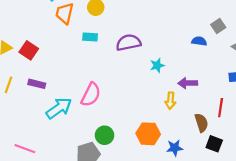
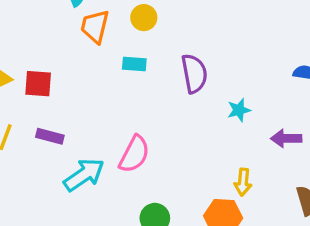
purple semicircle: (128, 43) -> (194, 74), turned 90
red square: (29, 50) -> (38, 84), turned -30
yellow arrow: (170, 101) -> (243, 182), moved

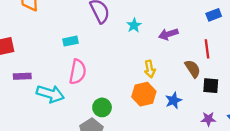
cyan rectangle: (134, 64) -> (70, 41), moved
cyan arrow: (84, 175) -> (50, 94), turned 68

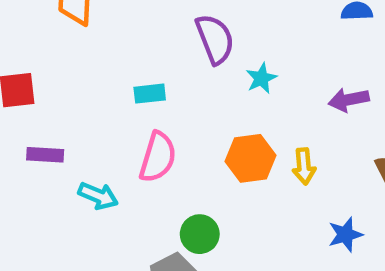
cyan star: (134, 25) -> (261, 78), moved
cyan arrow: (50, 94) -> (98, 196), size x0.7
orange hexagon: (144, 94) -> (251, 158), moved

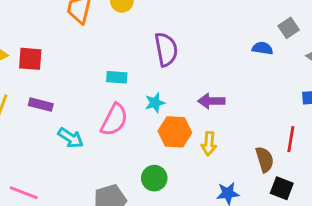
cyan star: (261, 78) -> (155, 103), moved
purple arrow: (349, 100) -> (211, 101), moved
green circle: (200, 234) -> (154, 178), moved

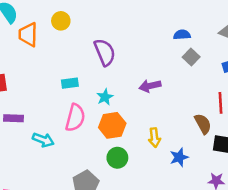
gray square: (289, 28) -> (191, 57), moved
orange hexagon: (175, 132) -> (112, 125), moved
yellow arrow: (209, 144) -> (154, 138), moved

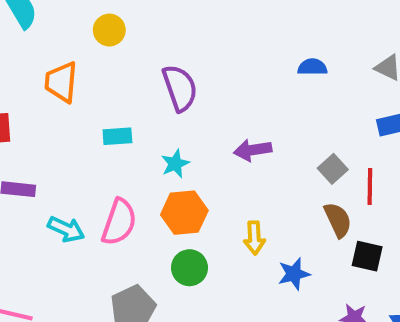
orange trapezoid: (28, 35) -> (61, 82), moved
gray square: (191, 57) -> (333, 169), moved
pink semicircle: (75, 118) -> (119, 222), moved

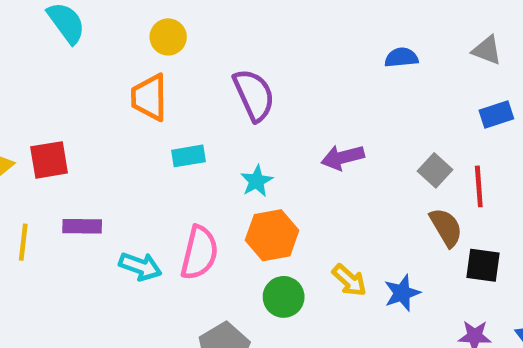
orange trapezoid: (61, 82) -> (149, 97), moved
yellow arrow: (254, 238) -> (349, 280), moved, turned -40

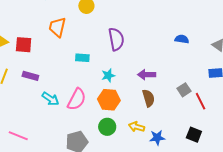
orange trapezoid: (149, 97) -> (57, 27), moved
red line: (479, 186) -> (201, 101), turned -36
brown semicircle: (446, 227) -> (148, 98), moved
yellow arrow: (349, 280) -> (136, 127), turned 140

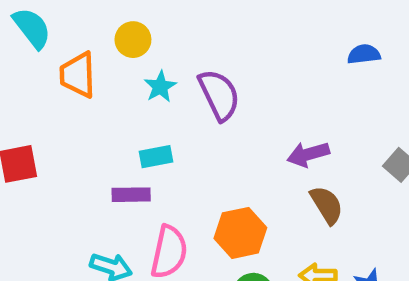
orange trapezoid: (57, 27) -> (78, 75), moved
cyan star: (108, 75) -> (160, 87), moved
purple rectangle: (30, 76) -> (131, 195), moved

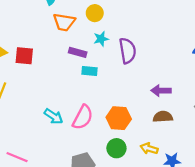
orange trapezoid: (78, 75) -> (64, 22), turned -95
purple rectangle: (131, 195) -> (78, 52), moved
brown semicircle: (327, 205) -> (163, 117), turned -78

